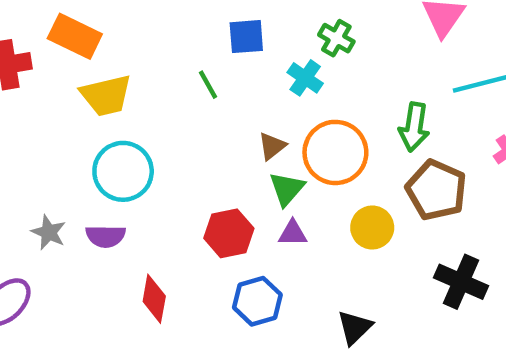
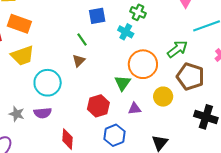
yellow trapezoid: (106, 95) -> (23, 56), moved
green arrow: (414, 127) -> (177, 49), turned -130
brown triangle: (272, 146) -> (79, 61), moved
purple triangle: (293, 233) -> (135, 109), moved

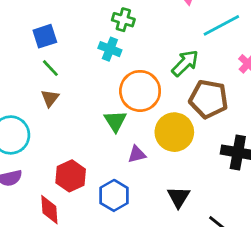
blue square: (97, 16) -> (45, 36), moved
yellow circle: (163, 97) -> (174, 132), size x1.4
red hexagon: (98, 106) -> (71, 176), moved

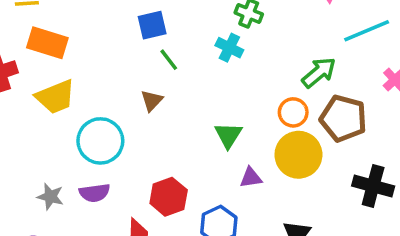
green line: (50, 68) -> (169, 60), moved
orange circle: (140, 91) -> (293, 112), moved, size x0.6

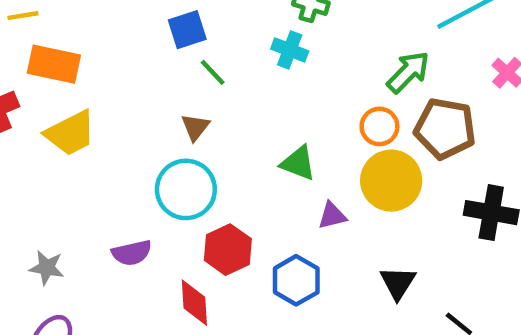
green triangle: (228, 135) -> (298, 163), turned -36
cyan circle: (100, 141) -> (186, 189), moved
gray star: (50, 197) -> (47, 268), moved

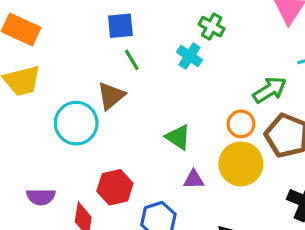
brown triangle: (195, 127) -> (111, 96), size x1.4
cyan circle: (186, 189) -> (76, 123), moved
purple semicircle: (132, 253) -> (41, 197), moved

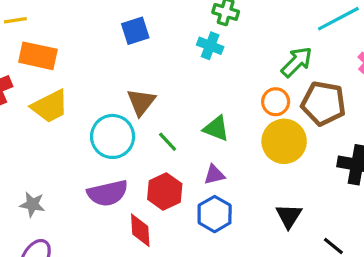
green line: (132, 60) -> (168, 142), moved
purple triangle: (194, 179) -> (214, 175), moved
purple semicircle: (41, 197) -> (108, 193), moved, size x1.4

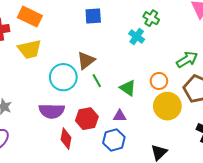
orange circle: (276, 102) -> (159, 81), moved
green line: (168, 142) -> (97, 81), moved

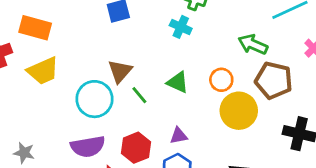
green arrow: (187, 60) -> (253, 44), turned -115
green triangle: (128, 88) -> (178, 82), moved

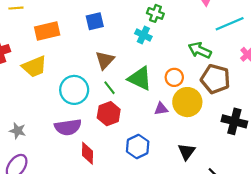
orange rectangle: (35, 28) -> (47, 31), moved, turned -30
brown triangle: (120, 71) -> (105, 60), moved
green triangle: (178, 82) -> (140, 78), size x1.4
purple triangle: (179, 136) -> (161, 109), moved
red hexagon: (136, 148) -> (109, 114), moved

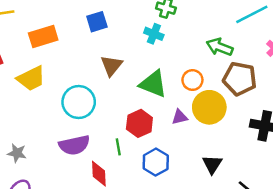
green line: (110, 88) -> (118, 147), moved, turned 32
red hexagon: (109, 114) -> (139, 123), moved

